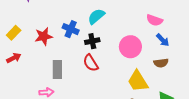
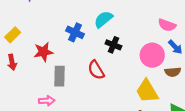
red star: (44, 36) -> (43, 52), moved
black cross: (92, 41) -> (113, 45), moved, turned 32
pink circle: (130, 47) -> (152, 55), moved
red arrow: (14, 58) -> (12, 62), turned 104

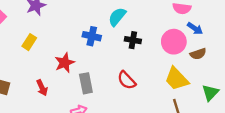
yellow rectangle: (13, 35) -> (29, 42), moved
red arrow: (12, 62) -> (42, 88), moved
red semicircle: (96, 70) -> (127, 80), moved

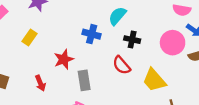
yellow trapezoid: (177, 79) -> (154, 80), moved
red semicircle: (127, 80) -> (122, 65), moved

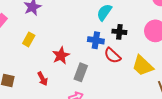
blue cross: (92, 34) -> (96, 40), moved
gray rectangle: (84, 80) -> (81, 72), turned 36

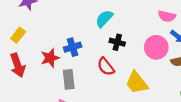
blue cross: (96, 40) -> (73, 47), moved, turned -35
gray rectangle: (81, 72) -> (69, 79), turned -36
red arrow: (43, 79) -> (18, 65), moved, size x1.5

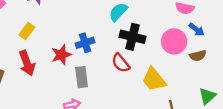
black cross: (117, 42) -> (133, 37), size x1.5

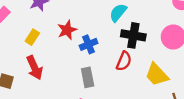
red star: (61, 55) -> (67, 30), moved
red semicircle: (121, 63) -> (124, 61), turned -114

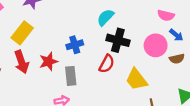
red star: (67, 30) -> (48, 61), moved
yellow rectangle: (32, 37) -> (22, 33), size x1.5

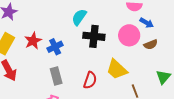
red star: (48, 61) -> (33, 41), moved
red semicircle: (107, 64) -> (90, 80), moved

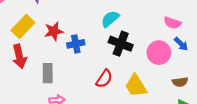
brown semicircle: (151, 44) -> (180, 82), moved
gray rectangle: (56, 76) -> (48, 73), moved
red semicircle: (90, 80) -> (104, 79), moved

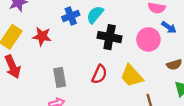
red star: (54, 31) -> (42, 36), turned 30
blue cross: (76, 44) -> (71, 16), moved
gray rectangle: (48, 73) -> (60, 77), moved

